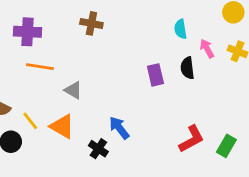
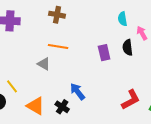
orange line: (40, 67) -> (58, 46), moved
orange triangle: (62, 126) -> (36, 106), moved

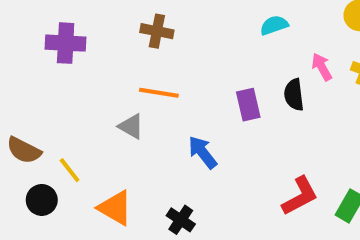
cyan semicircle: (123, 19) -> (274, 25), moved, turned 80
blue arrow: (77, 91) -> (203, 152), moved
black cross: (62, 107) -> (181, 220), moved

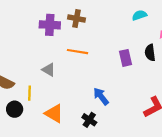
purple cross: (66, 43) -> (50, 25), moved
gray triangle: (131, 126) -> (49, 70), moved
blue arrow: (203, 152) -> (101, 96), moved
yellow line: (70, 170) -> (30, 93), turned 40

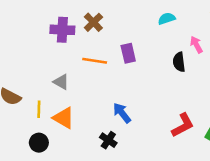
brown cross: (76, 18) -> (93, 22), turned 35
purple rectangle: (126, 58) -> (128, 53), moved
black circle: (15, 109) -> (39, 143), moved
orange triangle: (54, 113) -> (64, 118), moved

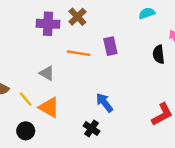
yellow line: (39, 109) -> (26, 99), turned -42

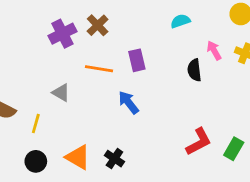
purple cross: (48, 24) -> (62, 34), turned -30
yellow line: (26, 99) -> (36, 123), turned 56
blue arrow: (104, 103) -> (128, 102), moved
orange triangle: (49, 107) -> (78, 157), moved

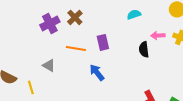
pink arrow: (214, 50) -> (158, 35), turned -64
yellow line: (36, 123) -> (31, 87), turned -32

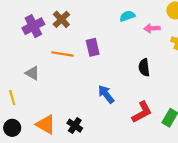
pink arrow: (158, 35) -> (152, 28), moved
black semicircle: (144, 49) -> (144, 67), moved
blue arrow: (97, 72) -> (106, 94), moved

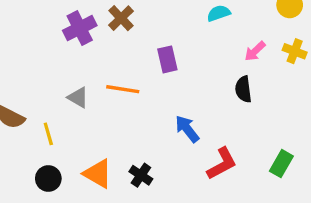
pink arrow: (152, 28) -> (255, 51), moved, turned -40
orange line: (62, 54) -> (123, 89), moved
red L-shape: (142, 112) -> (222, 164), moved

